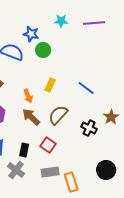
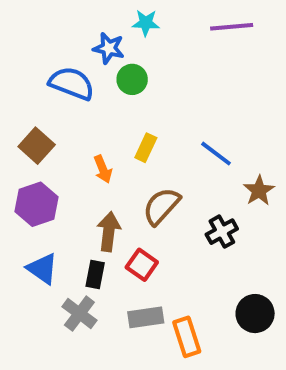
cyan star: (61, 21) -> (146, 23), moved
brown arrow: (31, 117) -> (109, 232), moved, turned 54
brown star: (111, 117) -> (259, 191), moved
black cross: (89, 128) -> (222, 232), turned 35

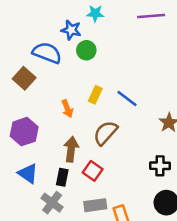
brown square: (37, 146) -> (24, 78), moved
blue line: (216, 154) -> (127, 99), moved
black cross: (222, 232) -> (160, 166), moved, turned 30

